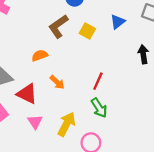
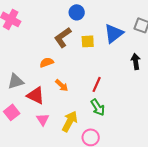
blue triangle: (118, 22) -> (114, 33), size x1.5
yellow square: (87, 31) -> (88, 41), turned -32

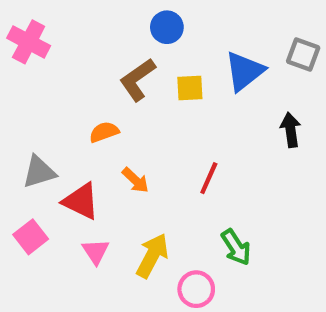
green arrow: (98, 107) -> (236, 247), moved

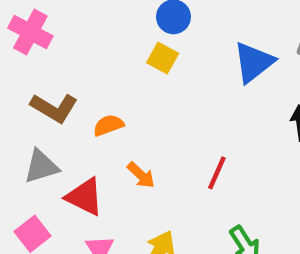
brown L-shape: (138, 80) -> (54, 108), moved, turned -114
yellow square: (190, 88) -> (163, 58), moved, turned 32

